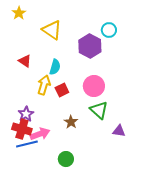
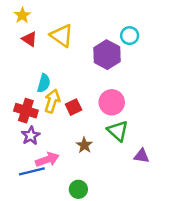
red triangle: (25, 61) -> (29, 39), moved
cyan semicircle: (55, 67) -> (44, 83), moved
red cross: (22, 129) -> (26, 111), moved

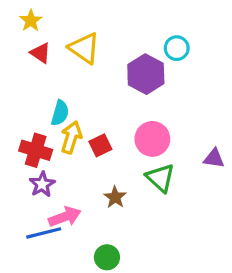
purple triangle: (142, 156) -> (214, 158), moved

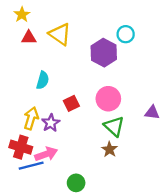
red triangle: (40, 53) -> (29, 38), turned -35
yellow arrow: (71, 137) -> (31, 118), moved
red cross: (36, 150) -> (21, 147), moved
purple star: (42, 184) -> (51, 123), moved
brown star: (115, 197) -> (109, 149), moved

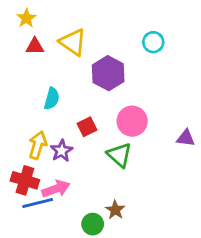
purple hexagon: (104, 53) -> (108, 73), moved
green triangle: (114, 126) -> (119, 155), moved
brown star: (109, 149) -> (115, 210), moved

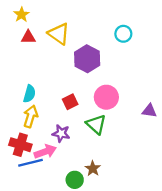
cyan semicircle: (52, 99) -> (29, 94), moved
purple star: (62, 151) -> (61, 133), moved, turned -30

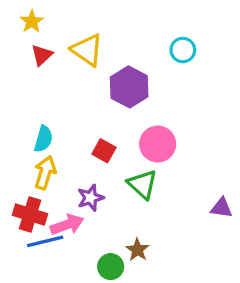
red triangle: (28, 37) -> (42, 55), turned -42
red square: (70, 102) -> (104, 151), turned -35
purple triangle: (149, 111) -> (221, 208), moved
purple star: (61, 133) -> (90, 198), turned -30

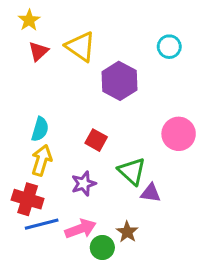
pink circle: (158, 144) -> (179, 134), moved
purple triangle: (221, 208) -> (151, 193), moved
pink arrow: (67, 225) -> (81, 229), moved

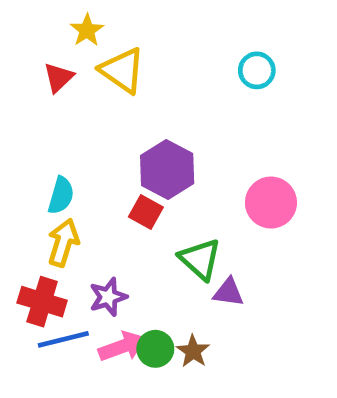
yellow star: (29, 20) -> (87, 30), moved
purple hexagon: (119, 81) -> (167, 170), moved
purple star: (84, 184) -> (108, 297), moved
green circle: (102, 247) -> (155, 349), moved

